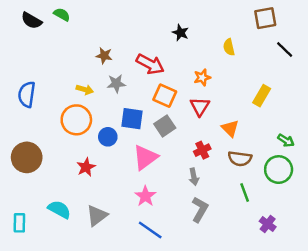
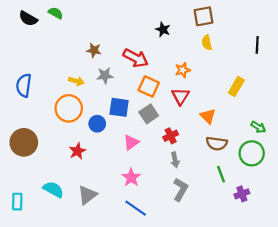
brown square: (265, 18) -> (203, 16), moved
black line: (285, 50) -> (257, 45), turned 49
red cross: (202, 150) -> (171, 136), moved
pink triangle: (145, 157) -> (131, 142), size x0.7
purple cross: (268, 224) -> (242, 194), moved, turned 32

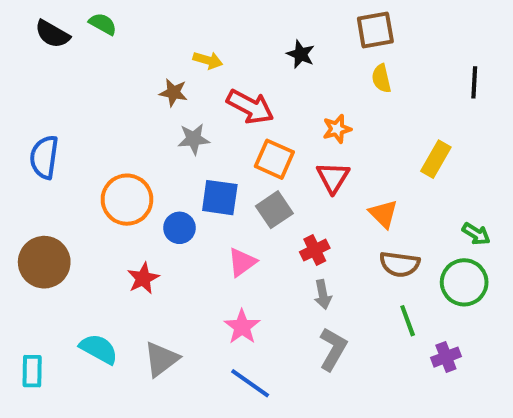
yellow arrow: (76, 81) -> (208, 60), moved

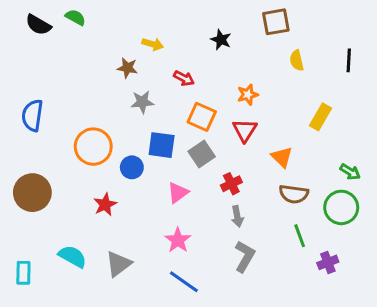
yellow semicircle: (381, 78) -> (297, 60), moved
red arrow: (250, 107) -> (184, 78), size x0.6

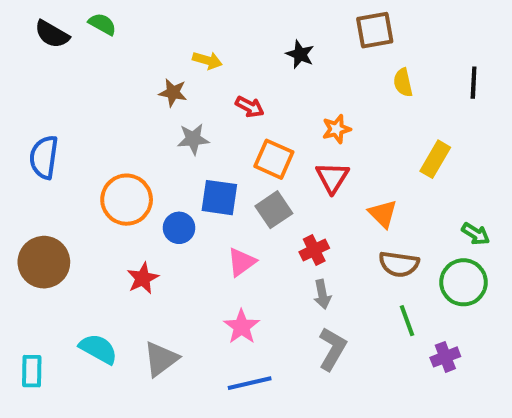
blue line: (184, 282) -> (250, 383), turned -48

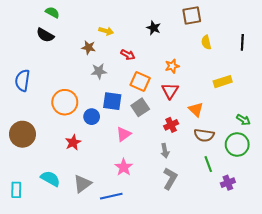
black semicircle: (52, 34) -> (45, 35), moved
yellow rectangle: (435, 159) -> (223, 82), turned 42
red cross: (314, 250) -> (171, 125), moved
blue line: (250, 383) -> (111, 196), moved

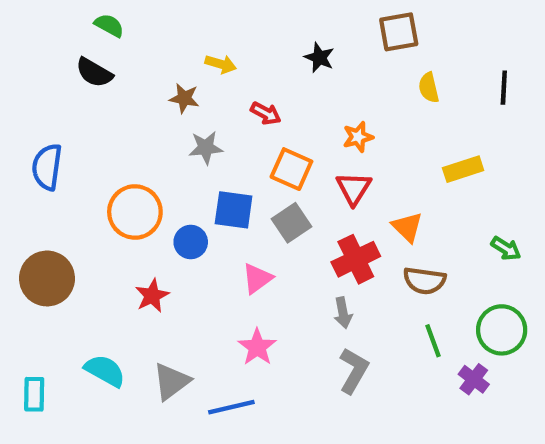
red cross: (171, 125) -> (356, 259), size x1.5
green circle: (237, 144) -> (502, 330), moved
purple cross: (228, 183) -> (474, 379), turned -32

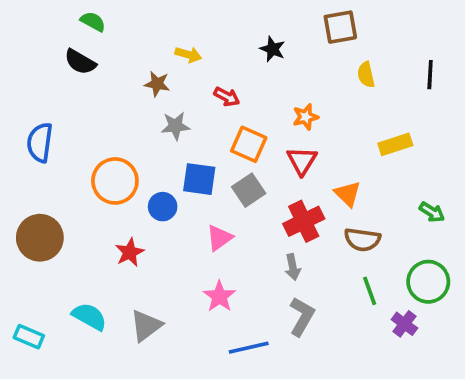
cyan rectangle: (34, 394) -> (29, 337), turned -68
blue line: (231, 407) -> (249, 348), moved

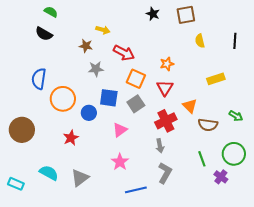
black star: (273, 49) -> (153, 14), moved
red arrow: (227, 97) -> (124, 53), size x1.5
blue semicircle: (40, 142) -> (39, 79), moved
brown semicircle: (362, 240) -> (208, 125), moved

